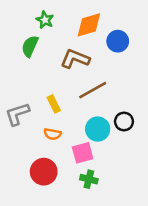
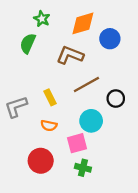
black circle: (124, 121) -> (116, 99), moved

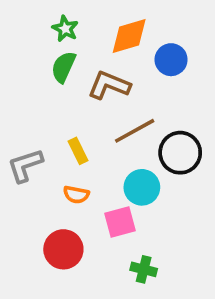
green semicircle: (28, 43) -> (63, 67), moved
black circle: (116, 99) -> (180, 153), size x1.5
green cross: (83, 168) -> (144, 269), moved

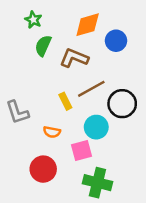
green star: (65, 29) -> (33, 20), moved
yellow rectangle: (78, 151) -> (65, 101), moved
gray L-shape: (25, 165) -> (17, 112), turned -90
green cross: (144, 269) -> (97, 183), size x1.6

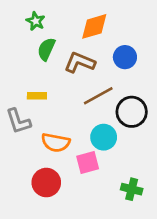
blue circle: (116, 41) -> (125, 57), moved
yellow rectangle: (65, 101) -> (37, 96), moved, turned -63
orange semicircle: (52, 132) -> (56, 143), size x1.5
green cross: (97, 183) -> (132, 189), moved, size x0.7

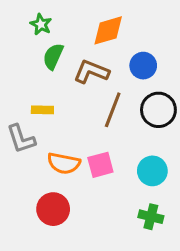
brown line: (98, 96) -> (113, 110), turned -40
black circle: (132, 112) -> (158, 110), moved
cyan circle: (104, 137) -> (152, 171), moved
pink square: (88, 163) -> (100, 165), moved

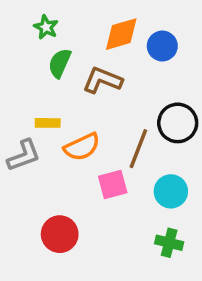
blue circle: (143, 66) -> (162, 46), moved
brown line: (113, 110) -> (138, 149), moved
gray L-shape: (21, 139) -> (24, 155), turned -92
orange semicircle: (64, 163) -> (82, 147), moved, turned -36

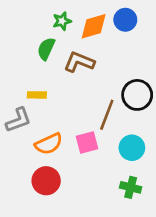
green star: (46, 27) -> (62, 21), moved, turned 30
blue circle: (162, 46) -> (125, 20), moved
orange semicircle: (82, 147) -> (49, 144), moved

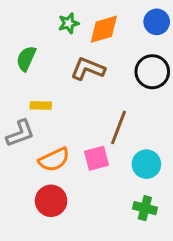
blue circle: (125, 20) -> (157, 22), moved
green semicircle: (46, 49) -> (26, 59), moved
black circle: (137, 95) -> (152, 72), moved

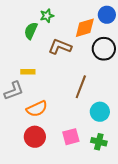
orange diamond: (104, 29) -> (85, 28), moved
green semicircle: (26, 59) -> (31, 31), moved
pink square: (97, 158) -> (71, 137), moved

